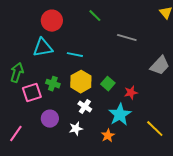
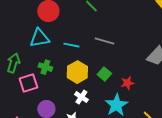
gray line: (127, 38) -> (104, 41), moved
green cross: (53, 84) -> (45, 67), moved

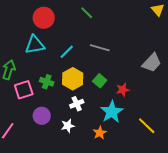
cyan line: (71, 45) -> (67, 52), turned -56
green cross: (45, 67) -> (47, 82), moved
white cross: (81, 97) -> (77, 104), turned 32

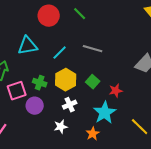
red circle: (44, 18) -> (49, 16), moved
purple circle: (42, 116) -> (35, 106), moved

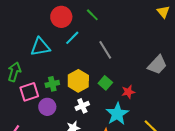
gray line: (93, 49) -> (105, 50), turned 42
cyan line: (60, 53) -> (72, 38), moved
green cross: (40, 83) -> (52, 84), turned -32

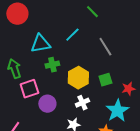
red circle: (61, 17) -> (17, 14), moved
green arrow: (14, 72) -> (14, 69), turned -36
green square: (105, 83) -> (105, 80), turned 32
green cross: (52, 84) -> (52, 65), moved

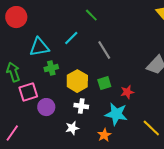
white cross: (82, 103) -> (81, 106), turned 32
cyan star: (117, 111) -> (116, 114), turned -30

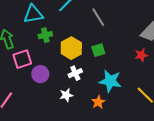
red star: (127, 92) -> (141, 55), moved
white cross: (81, 106) -> (75, 73), turned -32

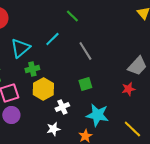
cyan triangle: (33, 14) -> (20, 48), turned -30
yellow hexagon: (71, 48) -> (43, 89), moved
purple circle: (40, 74) -> (11, 115), moved

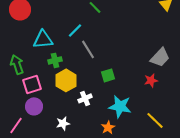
cyan triangle: (20, 48) -> (43, 39), turned 35
gray line: (85, 51) -> (88, 49), moved
white star: (53, 129) -> (63, 123), moved

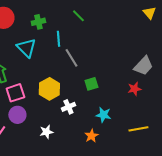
cyan line: (75, 30) -> (58, 39), turned -49
cyan triangle: (43, 39) -> (26, 48), turned 50
green cross: (55, 60) -> (38, 22), moved
cyan star: (120, 106) -> (103, 115), size x0.7
yellow line: (155, 120) -> (138, 129), turned -54

